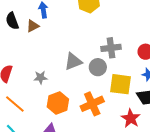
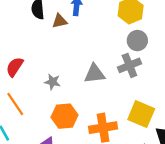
gray cross: (111, 48) -> (129, 65), moved, turned -30
gray circle: (98, 67) -> (137, 41), moved

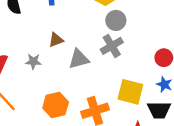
brown triangle: (60, 21) -> (56, 40), moved
gray star: (53, 82) -> (33, 61), moved

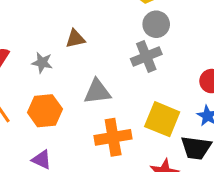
gray triangle: (79, 59) -> (97, 92), moved
orange hexagon: (56, 105) -> (45, 111), moved

